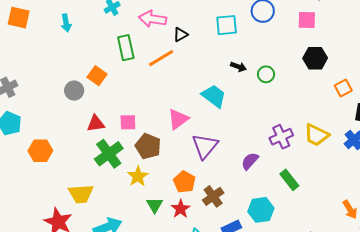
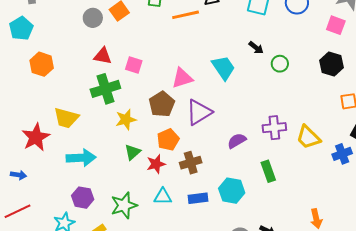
brown pentagon: (148, 146) -> (162, 104), moved

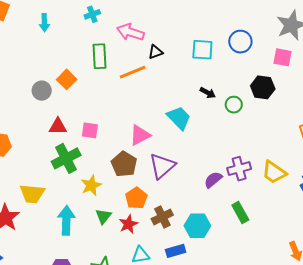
black hexagon: (331, 64) -> (263, 87), moved
purple semicircle: (237, 141) -> (213, 180), moved
cyan arrow: (81, 158) -> (66, 220), moved, turned -76
cyan hexagon: (232, 191) -> (197, 226), moved

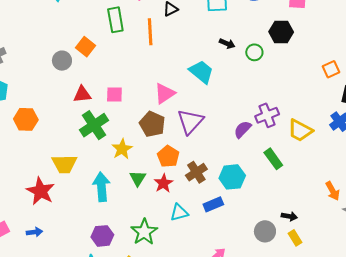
orange line: (133, 72) -> (150, 32), turned -64
yellow trapezoid: (274, 172) -> (300, 130), moved

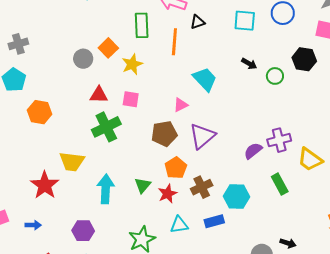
cyan trapezoid: (201, 72) -> (205, 79), moved
pink triangle: (165, 93) -> (181, 105), size x0.7
brown pentagon: (152, 124) -> (164, 134), turned 30
yellow star: (122, 149) -> (132, 64), moved
purple hexagon: (102, 236) -> (83, 231), moved

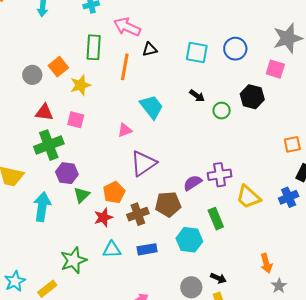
brown pentagon: (164, 134) -> (168, 204), moved
green triangle: (143, 185) -> (82, 195), moved
cyan hexagon: (237, 197) -> (189, 240), moved
purple hexagon: (83, 231) -> (67, 173), moved

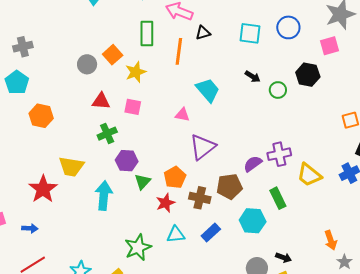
pink square: (275, 69) -> (329, 46), turned -30
pink triangle: (125, 130) -> (182, 115), turned 35
green cross: (49, 145) -> (107, 134), size x0.7
brown cross: (138, 214) -> (200, 198), turned 35
blue rectangle: (147, 249) -> (211, 232), turned -30

